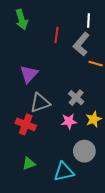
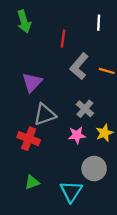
gray L-shape: (81, 44) -> (79, 66), moved
cyan triangle: (64, 172) -> (71, 191), turned -45

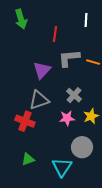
gray L-shape: (79, 66) -> (69, 58), turned 45
purple triangle: (32, 82) -> (42, 70), moved

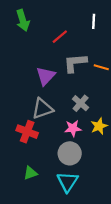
red line: (55, 34) -> (60, 37), turned 42
gray circle: (82, 147) -> (70, 153), moved

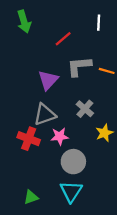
pink star: (73, 128) -> (60, 136), moved
green triangle: (30, 173) -> (31, 197), moved

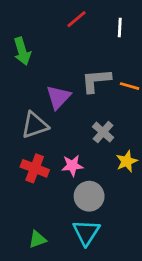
green arrow: (24, 22) -> (22, 51), moved
red line: (63, 39) -> (77, 19), moved
gray triangle: (45, 115) -> (35, 125), moved

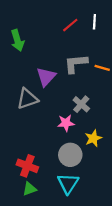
red line: (77, 19) -> (70, 25), moved
yellow star: (127, 161) -> (93, 138), moved
pink star: (72, 166) -> (66, 123), moved
red cross: (35, 168) -> (27, 166), moved

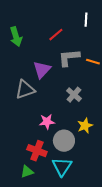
red line: (70, 25) -> (56, 35), moved
pink star: (66, 123) -> (47, 122), moved
red cross: (27, 166) -> (37, 151), moved

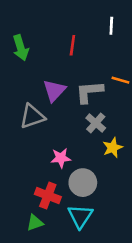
red line: (56, 35) -> (72, 45), turned -42
gray L-shape: (69, 58) -> (89, 92), moved
yellow star: (85, 126) -> (113, 148), moved

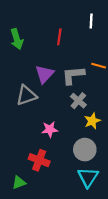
gray circle: (83, 183) -> (85, 150), moved
cyan triangle: (80, 216) -> (88, 177), moved
green triangle: (35, 223) -> (19, 183), moved

